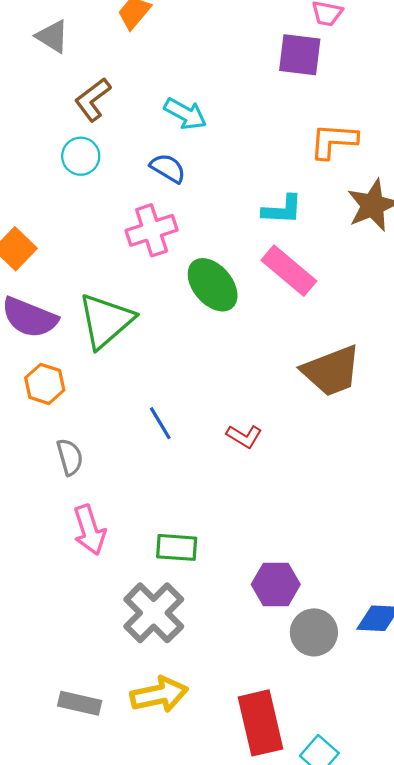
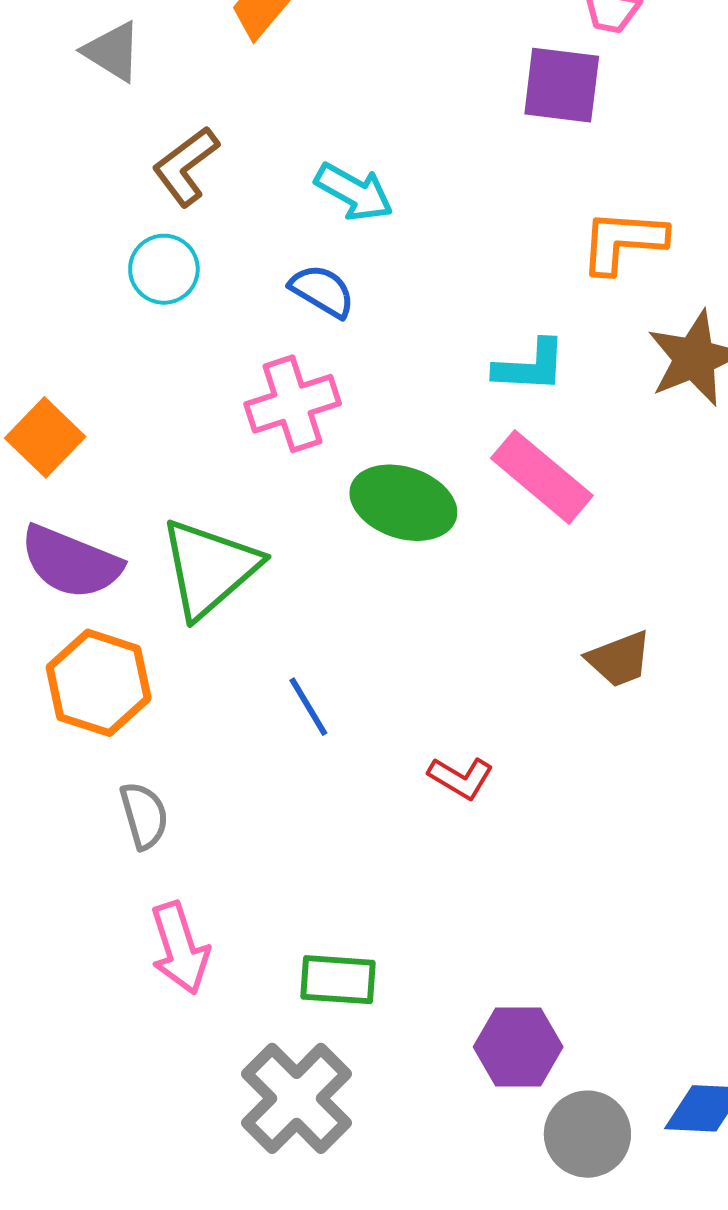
green ellipse: (213, 285) -> (403, 503), turned -32
brown trapezoid: (331, 371) -> (619, 659), size x0.6
orange hexagon: (45, 384) -> (99, 683), size x1.4
blue line: (160, 423) -> (308, 707), moved

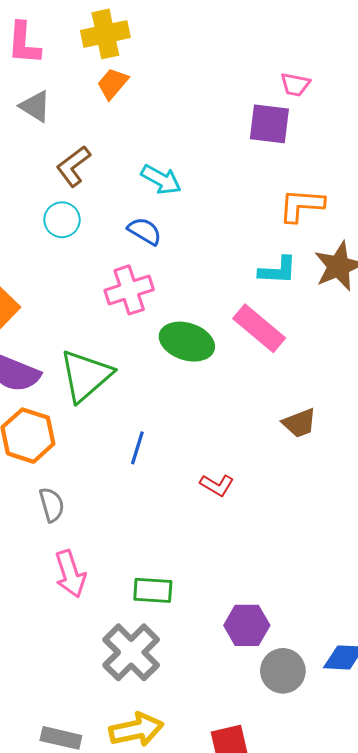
cyan L-shape: (530, 366) -> (278, 270), moved
blue line: (308, 707) -> (137, 448), turned 48

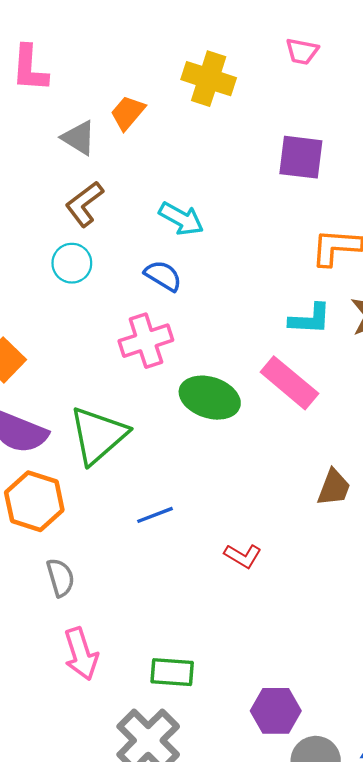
yellow cross: (105, 34) -> (209, 79), moved, turned 30
pink trapezoid: (295, 85) -> (302, 51), moved
gray triangle: (35, 106) -> (79, 138), moved
brown trapezoid: (299, 423) -> (334, 488), turned -48
blue line: (137, 448) -> (155, 515), turned 52

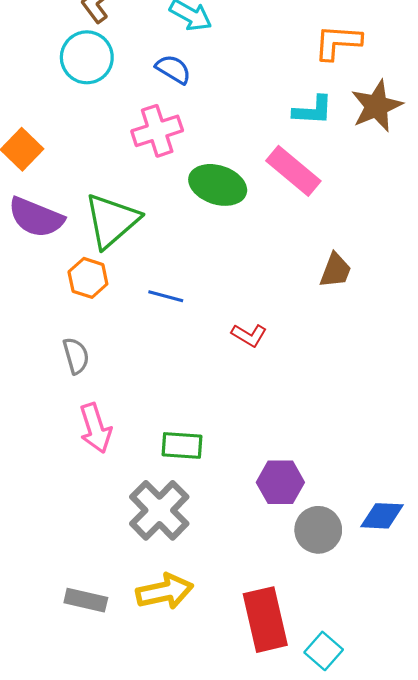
cyan circle: (72, 263) -> (87, 57), size x1.4
orange hexagon: (34, 501) -> (88, 278), moved, size x0.7
blue line: (155, 515) -> (166, 296), turned 36

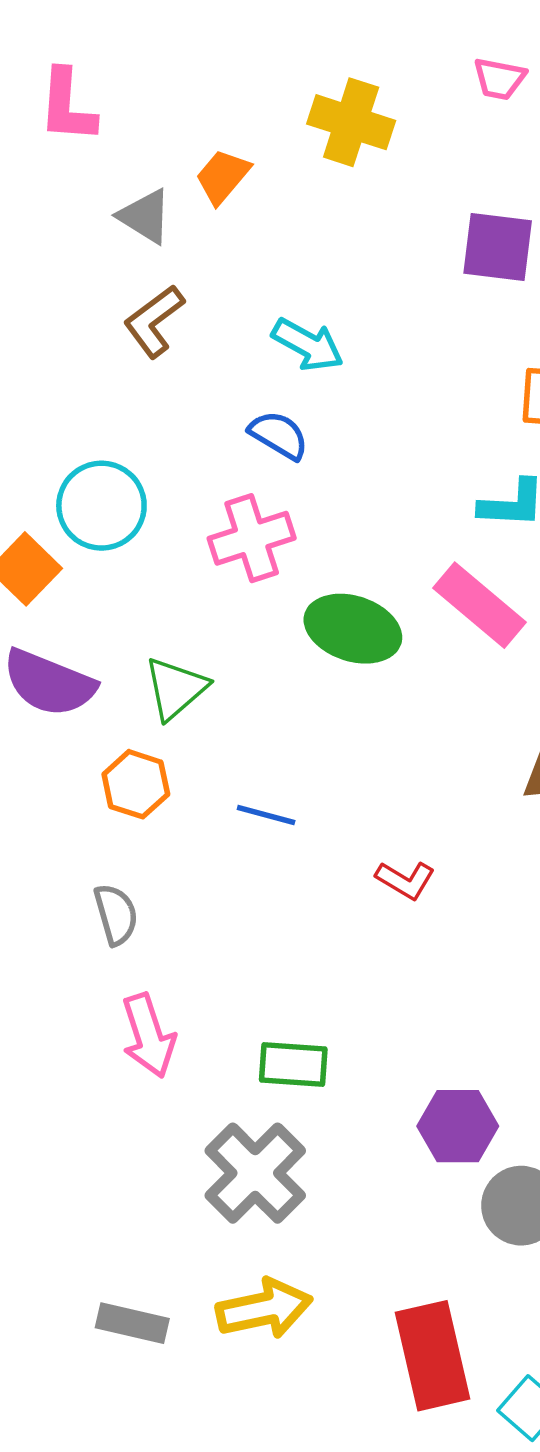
cyan circle: (87, 57) -> (101, 506), moved
green triangle: (112, 221) -> (176, 688), size x0.7

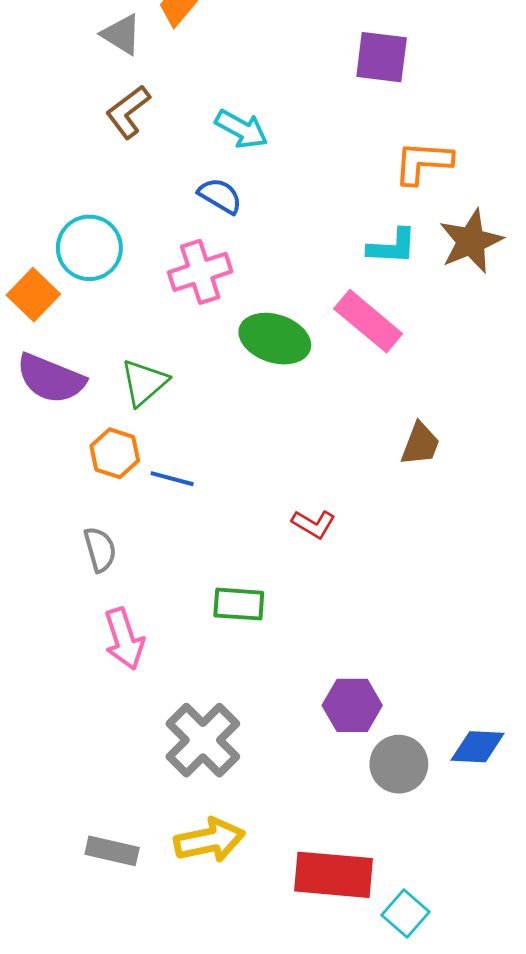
blue line: (266, 815) -> (172, 479), moved
green rectangle: (293, 1065) -> (239, 604), moved
red rectangle: (432, 1356) -> (334, 875), turned -72

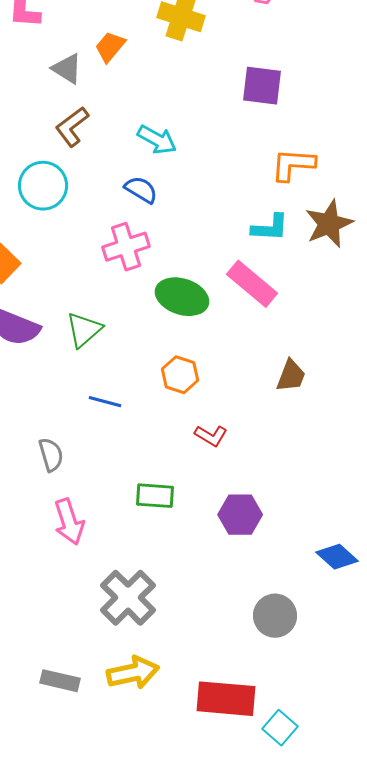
cyan circle: (89, 248) -> (43, 186), moved
orange hexagon: (115, 453) -> (180, 375), moved
purple hexagon: (352, 705) -> (240, 515), moved
blue diamond: (478, 747) -> (337, 557), moved, turned 39

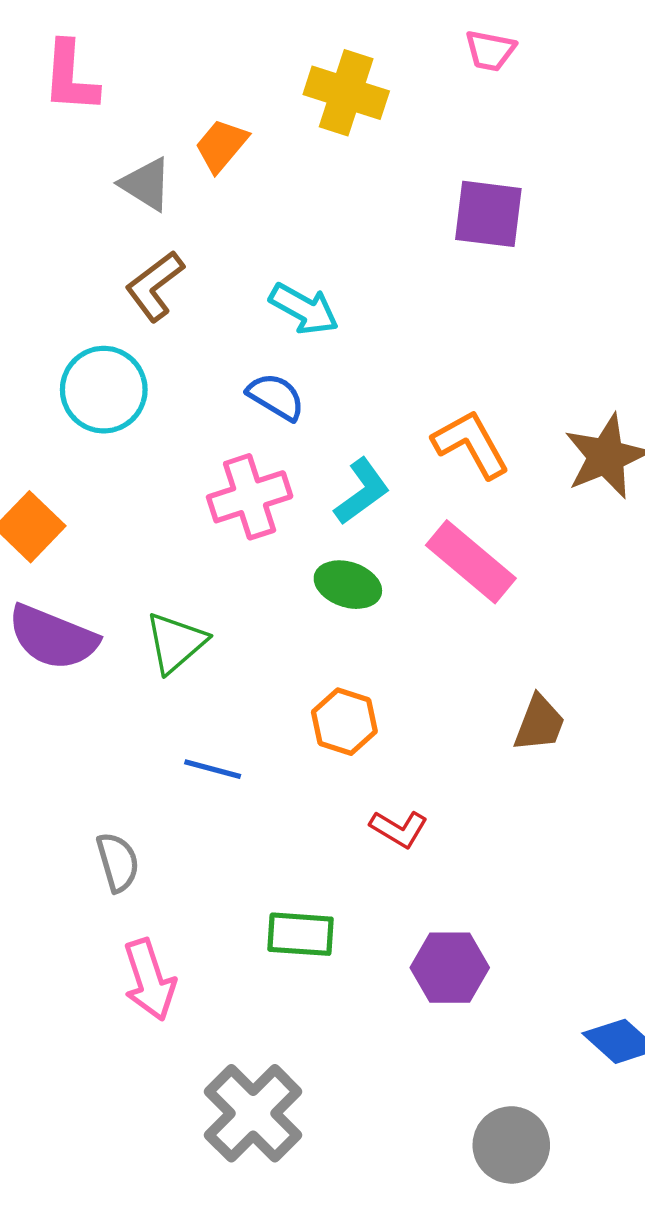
orange L-shape: (293, 165) -> (471, 444), moved, turned 57
cyan L-shape: (270, 228) -> (362, 492), moved, turned -39
green ellipse: (182, 297) -> (348, 585), size x0.7

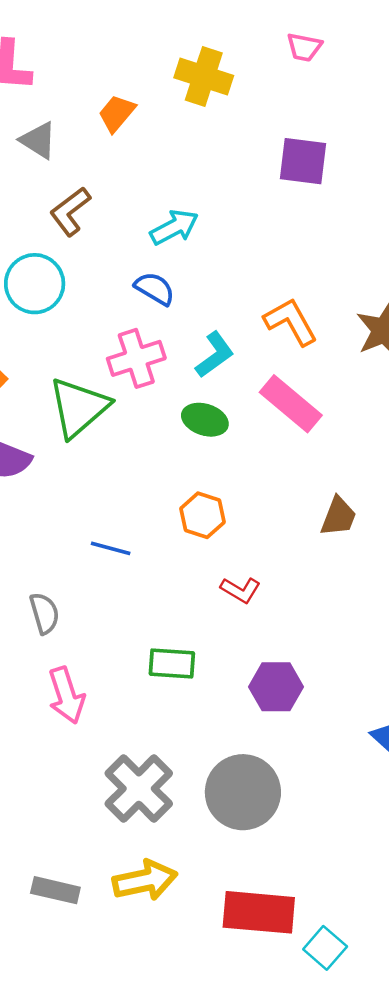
gray triangle: (146, 184) -> (38, 140), moved
cyan arrow: (304, 309) -> (174, 227), turned -57
green triangle: (176, 643) -> (79, 407), moved, size x1.4
gray circle: (511, 1145) -> (243, 792), moved, size x1.4

